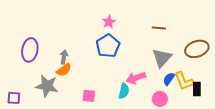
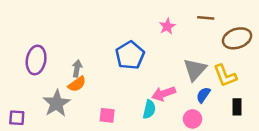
pink star: (109, 22) -> (167, 26), moved
brown line: (159, 28) -> (206, 18), moved
brown ellipse: (197, 49) -> (237, 38), moved
yellow L-shape: (184, 81) -> (225, 76), moved
gray star: (47, 86) -> (57, 103), turned 30

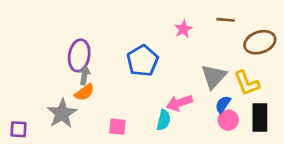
purple ellipse: (36, 60) -> (79, 55), moved
black rectangle: (237, 107) -> (260, 117), size x1.5
pink circle: (193, 119) -> (228, 120), moved

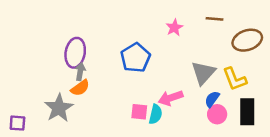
pink square: (117, 127) -> (139, 112), moved

